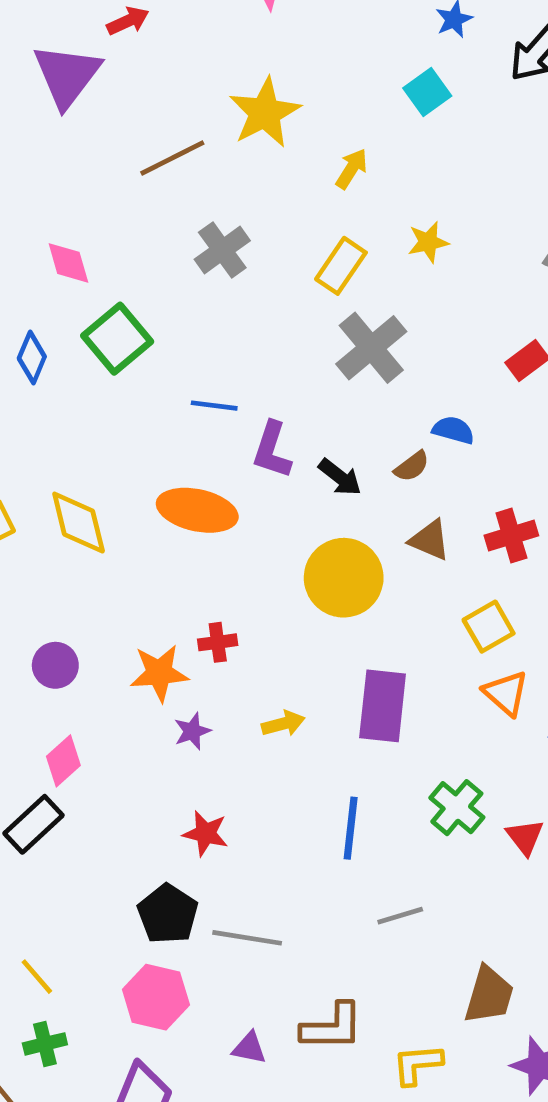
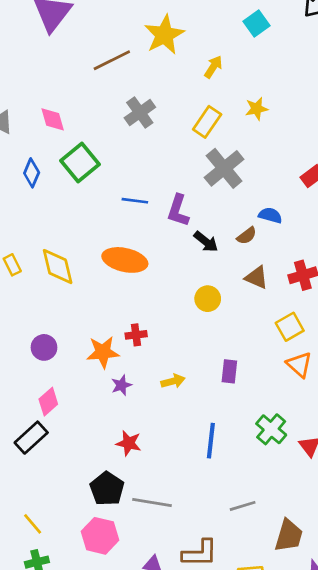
purple L-shape: (272, 450) -> (178, 211), moved
yellow circle: (344, 578) -> (208, 299), size x0.6
purple rectangle: (383, 706) -> (229, 371), size x0.6
gray line: (400, 916) -> (243, 506), moved

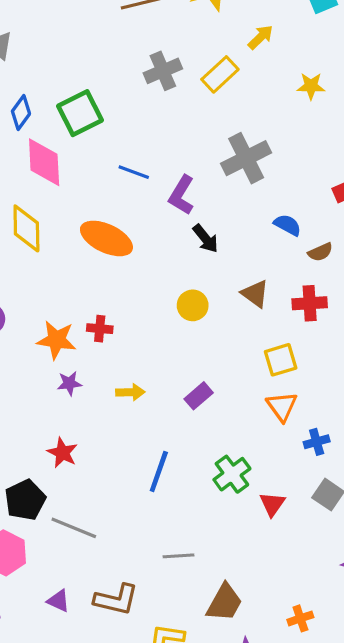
yellow star: (257, 109) -> (311, 86), moved
pink diamond: (53, 119) -> (44, 162), moved, size x1.5
yellow rectangle: (207, 122) -> (220, 74), moved
brown semicircle: (247, 236) -> (320, 252), moved
purple rectangle: (229, 371) -> (199, 396), turned 30

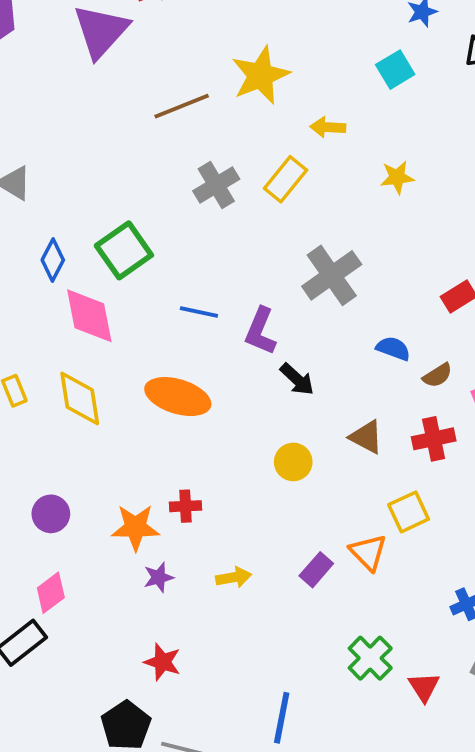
yellow arrow: (261, 37) -> (328, 127), turned -124
orange triangle: (282, 406) -> (368, 552), moved
blue line: (159, 471) -> (282, 718), moved

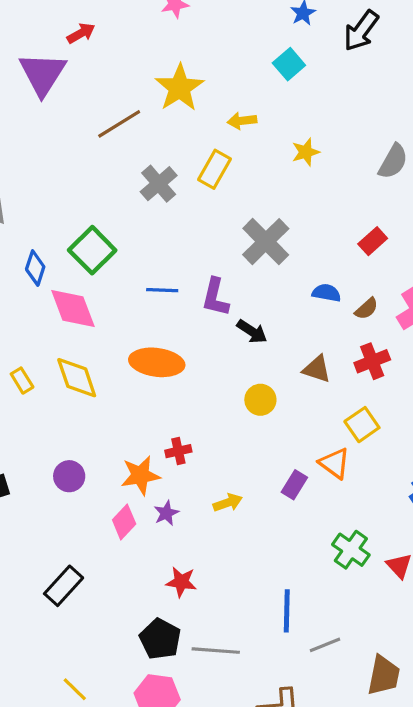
pink diamond: (51, 593) -> (124, 522), moved

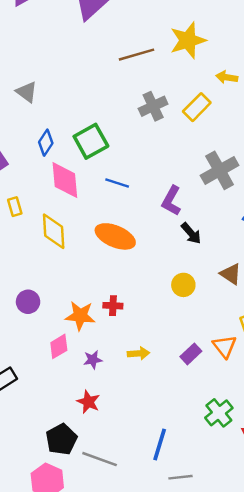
blue line: (162, 290) -> (117, 183), moved
yellow rectangle: (22, 381) -> (15, 207), moved
purple star: (166, 513) -> (93, 360), moved

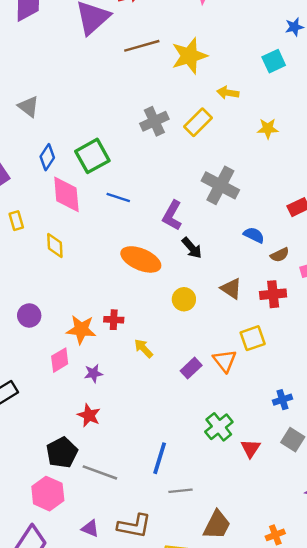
brown line: (136, 55) -> (142, 46), moved
gray cross: (220, 170) -> (220, 185), turned -33
yellow diamond: (54, 231) -> (55, 245), size x0.7
orange ellipse: (115, 236) -> (141, 259), moved
yellow arrow: (138, 353) -> (143, 348), moved, turned -130

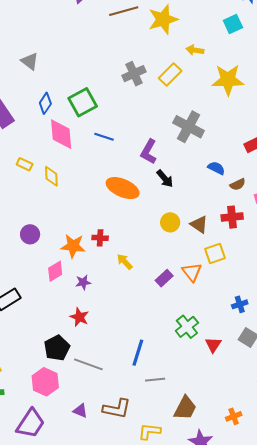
yellow star: (268, 129) -> (228, 80), size x1.8
yellow rectangle: (16, 221) -> (25, 164), moved, turned -49
brown triangle: (231, 289) -> (199, 225), moved
yellow circle: (184, 299) -> (170, 222), moved

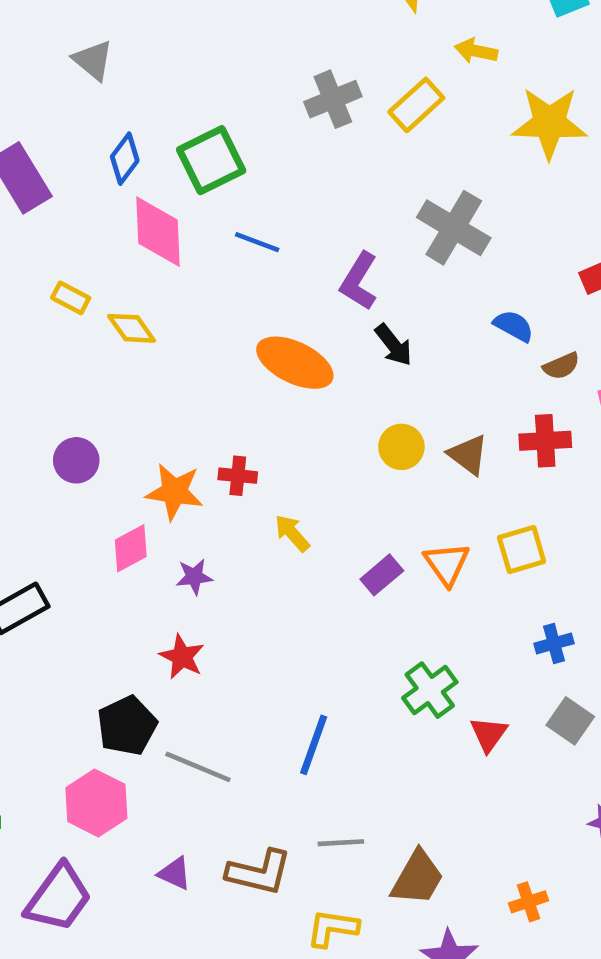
yellow diamond: (51, 176) -> (132, 328), turned -35
yellow square: (215, 253) -> (522, 550), moved
gray line: (155, 380) -> (341, 843), moved

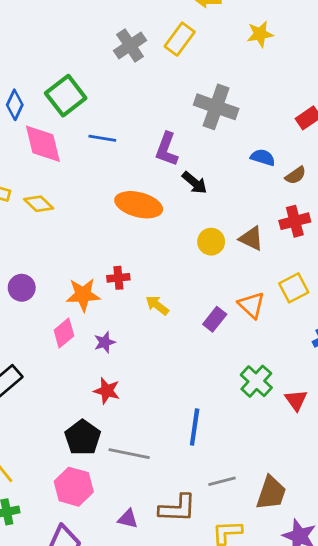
yellow star: (549, 123) -> (260, 34), size x0.6

